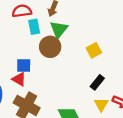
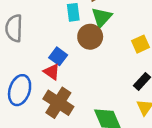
blue square: (24, 65) -> (58, 56), turned 32

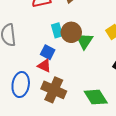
cyan rectangle: (73, 12) -> (57, 30), moved
green triangle: (102, 17) -> (84, 41), moved

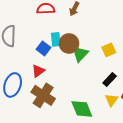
blue square: (48, 52) -> (43, 48), moved
red triangle: (44, 66) -> (38, 71), turned 48

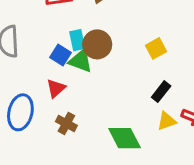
green triangle: (80, 54) -> (81, 61), moved, turned -48
brown cross: (43, 95) -> (66, 123), size x0.6
yellow triangle: (111, 100) -> (167, 121), turned 40

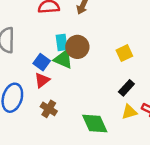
blue square: (61, 55) -> (42, 62), moved

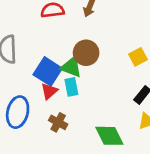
cyan rectangle: (62, 42) -> (71, 87), moved
blue square: (42, 62) -> (48, 71), size x1.5

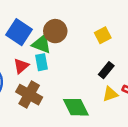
blue square: (48, 71) -> (19, 32), moved
brown cross: (58, 122) -> (29, 95), size x1.5

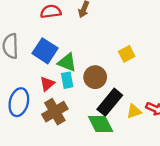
brown circle: (55, 31) -> (95, 77), moved
black rectangle: (106, 70) -> (110, 102), moved, size x1.6
brown cross: (29, 95) -> (55, 112), turned 30

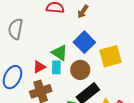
blue square: (45, 51) -> (84, 42), moved
yellow square: (127, 54) -> (111, 56), size x1.6

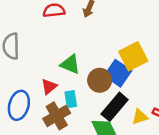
blue square: (84, 42) -> (118, 73), moved
cyan rectangle: (56, 67) -> (71, 99), moved

